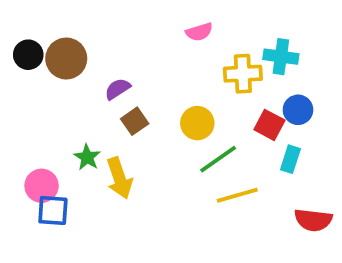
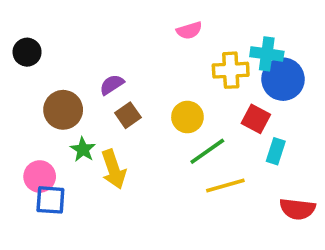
brown circle: (66, 58) -> (63, 110), moved
blue circle: (298, 110) -> (283, 79), moved, size x1.5

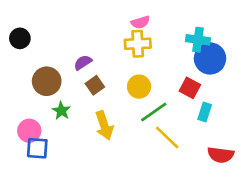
yellow cross: (231, 70) -> (138, 44), moved
yellow arrow: (114, 169) -> (104, 125), moved
yellow line: (225, 186) -> (167, 137), turned 60

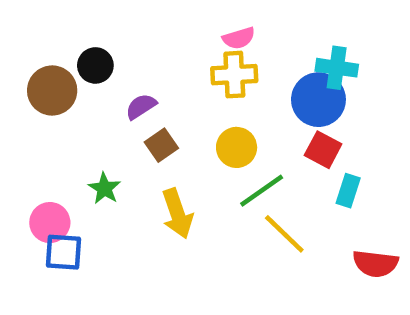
black circle: (20, 38) -> (95, 65), moved
blue circle: (210, 58) -> (318, 100), moved
brown circle: (47, 81) -> (52, 90), moved

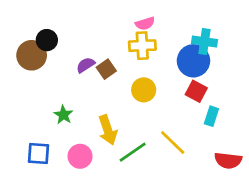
black circle: (95, 65) -> (47, 40), moved
brown square: (161, 145) -> (106, 69), moved
green line: (262, 191) -> (133, 152), moved
pink circle: (50, 223) -> (80, 156), moved

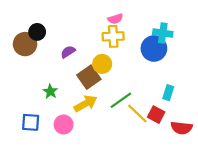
brown square: (106, 69) -> (89, 77), moved, size x1.5
yellow circle: (144, 90) -> (102, 64), moved
red square: (196, 91) -> (156, 115), moved
yellow arrow: (108, 130) -> (86, 104), turned -100
green line: (133, 152) -> (121, 100), moved

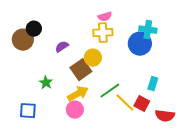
pink circle: (64, 125) -> (75, 110), moved

